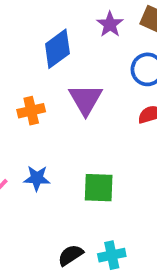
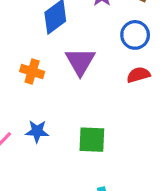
orange cross: (31, 111) -> (32, 72), turned 30

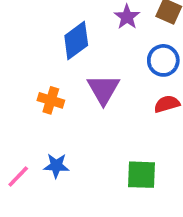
green square: (92, 140) -> (141, 175), moved

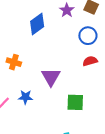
purple triangle: (103, 89) -> (51, 77), moved
orange cross: (51, 100) -> (14, 62), moved

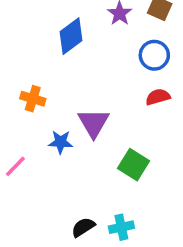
blue star: (25, 97) -> (61, 142), moved
green square: (75, 102) -> (133, 165), turned 30

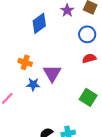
orange cross: (33, 99) -> (25, 62), moved
green square: (133, 165) -> (88, 97), moved

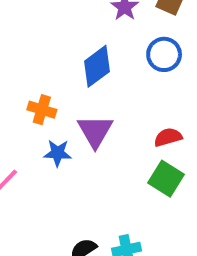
blue diamond: (39, 23) -> (97, 66), moved
red semicircle: (89, 58) -> (168, 137), moved

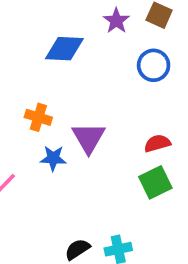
blue diamond: (97, 66) -> (64, 49), moved, turned 39
green square: (166, 179) -> (155, 182), turned 32

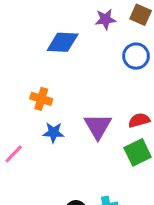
purple star: (116, 21) -> (105, 19), turned 30
purple triangle: (89, 138) -> (98, 126), moved

